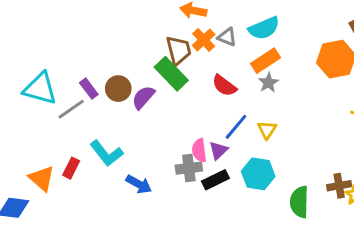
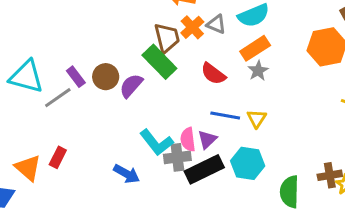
blue line: (236, 127) -> (225, 116), turned 60
cyan L-shape: (106, 153) -> (156, 142), moved
black rectangle: (215, 180) -> (204, 169), size x1.4

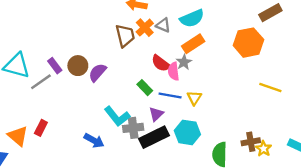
green rectangle: (159, 62) -> (145, 88), moved, size x0.6
gray star: (258, 71) -> (184, 62), moved
pink semicircle: (188, 139) -> (174, 71), moved

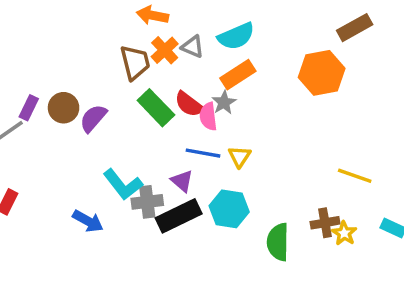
purple rectangle: (55, 66) -> (29, 108), turned 63
green rectangle: (145, 88) -> (156, 108), moved, size x1.5
yellow line: (270, 88) -> (355, 176), moved
purple triangle: (156, 114) -> (182, 181), turned -35

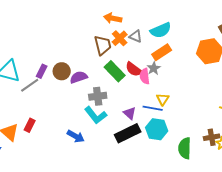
purple semicircle: (93, 118) -> (79, 77), turned 30
blue line: (203, 153) -> (153, 108), moved
gray cross: (147, 202) -> (98, 96), moved

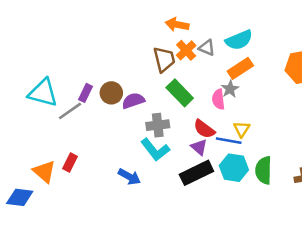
red semicircle: (134, 69) -> (204, 129), moved
green semicircle: (185, 148) -> (264, 170), moved

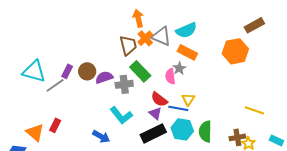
orange arrow: (177, 25) -> (138, 18), turned 66
gray triangle: (207, 48) -> (161, 36), size x1.5
orange rectangle: (240, 68) -> (187, 52), turned 60
gray cross: (158, 125) -> (124, 84), moved

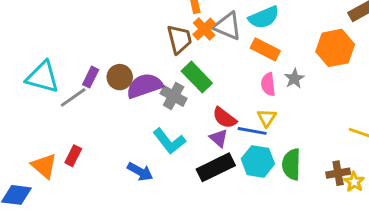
gray star: (179, 68) -> (294, 79), moved
pink semicircle: (170, 76) -> (268, 84), moved
purple semicircle: (104, 77) -> (144, 86), size x1.4
gray cross: (124, 84) -> (174, 96), turned 36

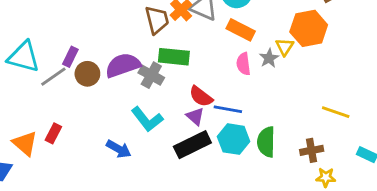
brown circle: (120, 77) -> (87, 74), moved
green rectangle: (197, 77) -> (174, 57), turned -40
yellow triangle: (267, 118) -> (285, 47), moved
yellow star: (354, 182) -> (326, 177), moved, turned -30

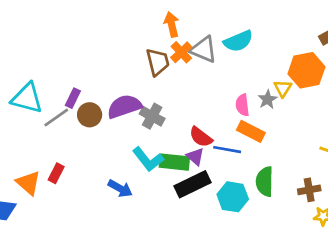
orange rectangle: (241, 30) -> (251, 131), moved
green rectangle: (174, 57) -> (174, 162), moved
cyan hexagon: (234, 139) -> (233, 197), moved

